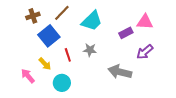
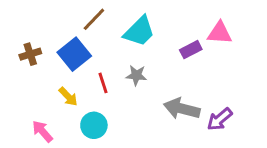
brown cross: (33, 16) -> (30, 54), moved
purple arrow: (145, 52) -> (220, 119), moved
pink arrow: (28, 76) -> (42, 131), moved

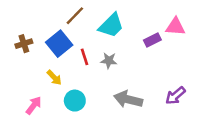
red line: (103, 83) -> (85, 57), moved
gray arrow: (182, 109) -> (128, 99), moved
pink arrow: (42, 131) -> (34, 105), turned 78

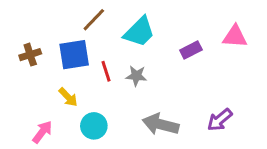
pink triangle: (175, 27) -> (235, 36), moved
blue square: (59, 44) -> (74, 55), turned 30

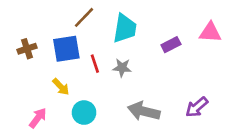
cyan trapezoid: (139, 32) -> (125, 28), turned -36

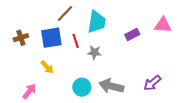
red line: (95, 64) -> (76, 41), moved
cyan circle: (84, 113) -> (82, 87), moved

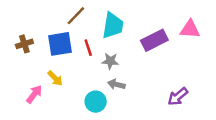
purple rectangle: (132, 35) -> (154, 40), size x1.5
gray arrow: (111, 86) -> (116, 84), moved, size x0.6
pink arrow: (29, 91) -> (34, 94), moved

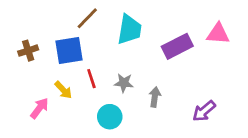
red line: (88, 48) -> (91, 79), moved
gray star: (110, 61) -> (124, 83), moved
gray arrow: (116, 84) -> (155, 97), moved, turned 84

